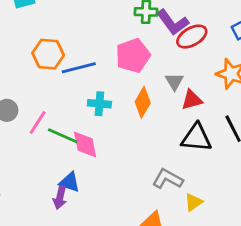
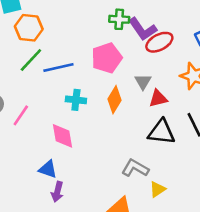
orange hexagon: (48, 54) -> (29, 28), moved
green line: (63, 136) -> (31, 60), moved, turned -72
purple arrow: (60, 197) -> (57, 192), moved

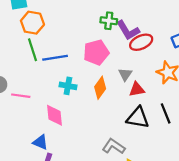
green line: (31, 60) -> (32, 50), turned -65
pink line: (21, 115) -> (21, 96), turned 60

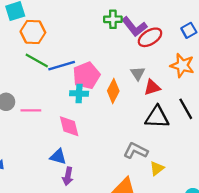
green line: (32, 50) -> (37, 61), turned -35
pink pentagon: (96, 52) -> (86, 75), moved

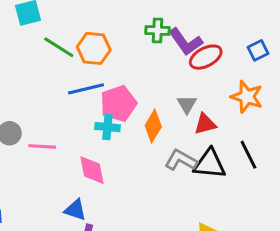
orange hexagon: (33, 32) -> (94, 48), moved
green line: (37, 61) -> (59, 47), moved
gray L-shape: (136, 151) -> (181, 160), moved

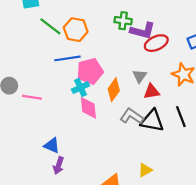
purple L-shape: (186, 42) -> (143, 31), turned -45
cyan cross: (107, 127) -> (81, 87), turned -35
pink diamond: (92, 170) -> (88, 108), moved

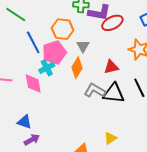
orange hexagon: (76, 30) -> (63, 29), moved
blue line: (67, 58) -> (33, 42), turned 75
gray triangle: (140, 76) -> (83, 46), moved
pink diamond: (88, 108) -> (33, 84), moved
purple arrow: (59, 166) -> (32, 140), turned -133

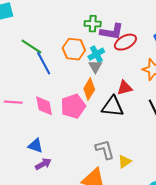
green line: (16, 15) -> (31, 47), moved
pink pentagon: (54, 52) -> (73, 106), moved
cyan cross: (47, 68) -> (96, 54), moved
gray L-shape: (95, 90) -> (105, 149), moved, turned 45
black triangle: (114, 93) -> (113, 107), moved

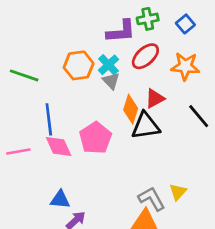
green cross: (93, 24) -> (148, 19), moved
red ellipse: (125, 42) -> (145, 56), moved
blue line: (44, 63) -> (49, 119), moved, turned 35
orange diamond: (89, 89) -> (131, 109), moved
gray L-shape: (105, 149) -> (152, 199), moved

